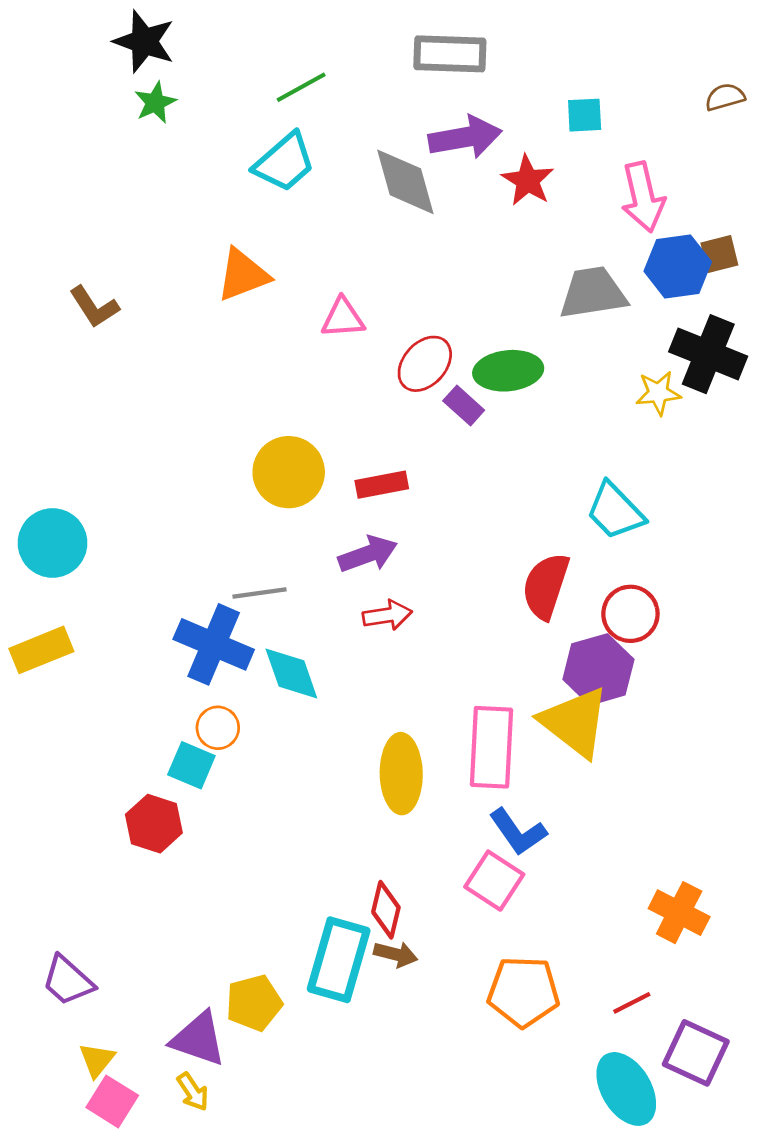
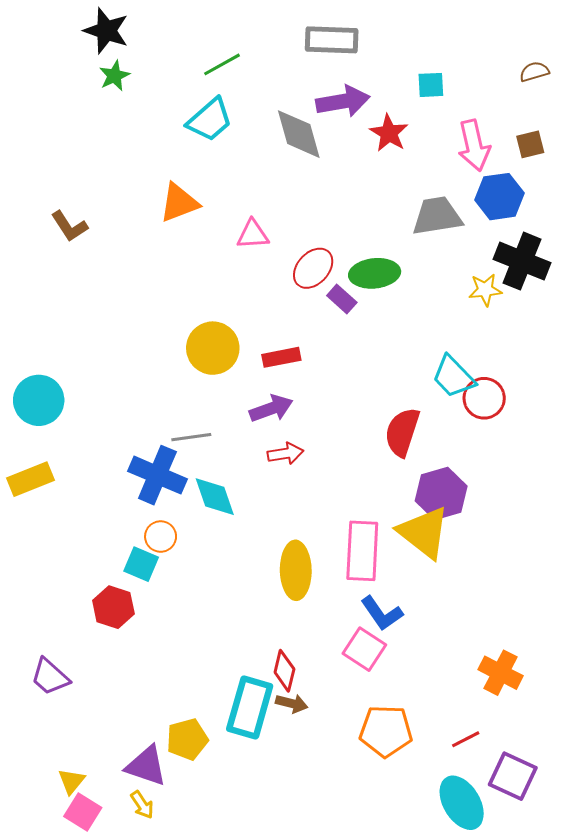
brown square: (719, 254) -> (530, 144), moved
red circle: (630, 614) -> (484, 398), moved
purple trapezoid: (68, 981) -> (50, 677), moved

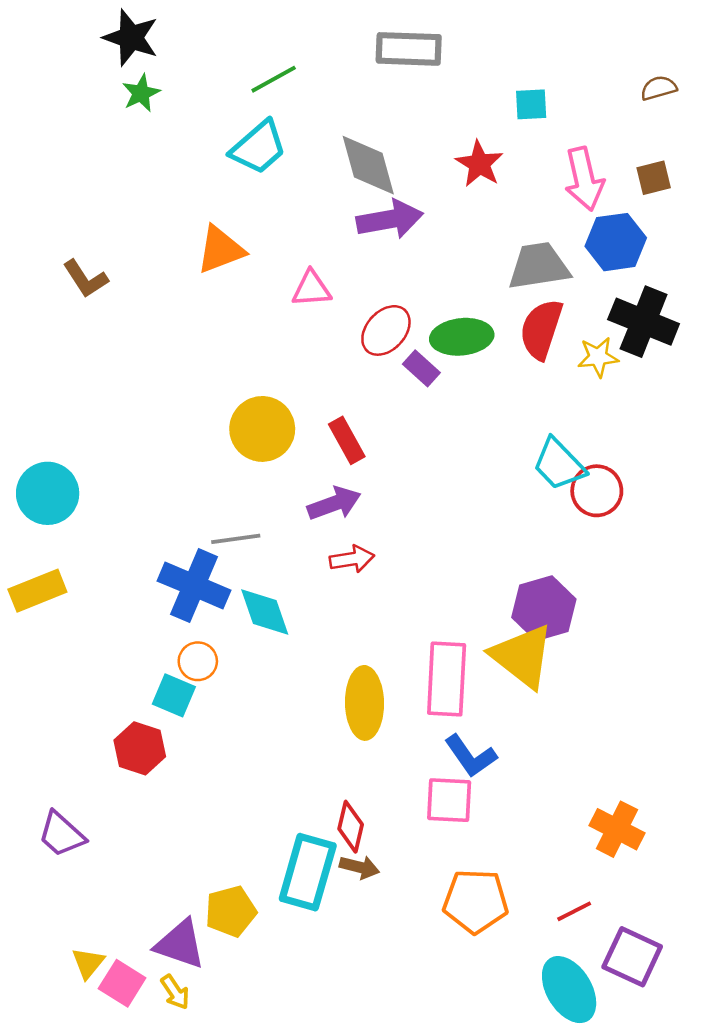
purple arrow: (343, 101) -> (390, 219), moved
red rectangle: (281, 357) -> (347, 440), turned 72
red semicircle: (402, 432) -> (541, 329), moved
pink square: (364, 649) -> (449, 800), turned -30
pink square: (83, 812) -> (122, 983), moved

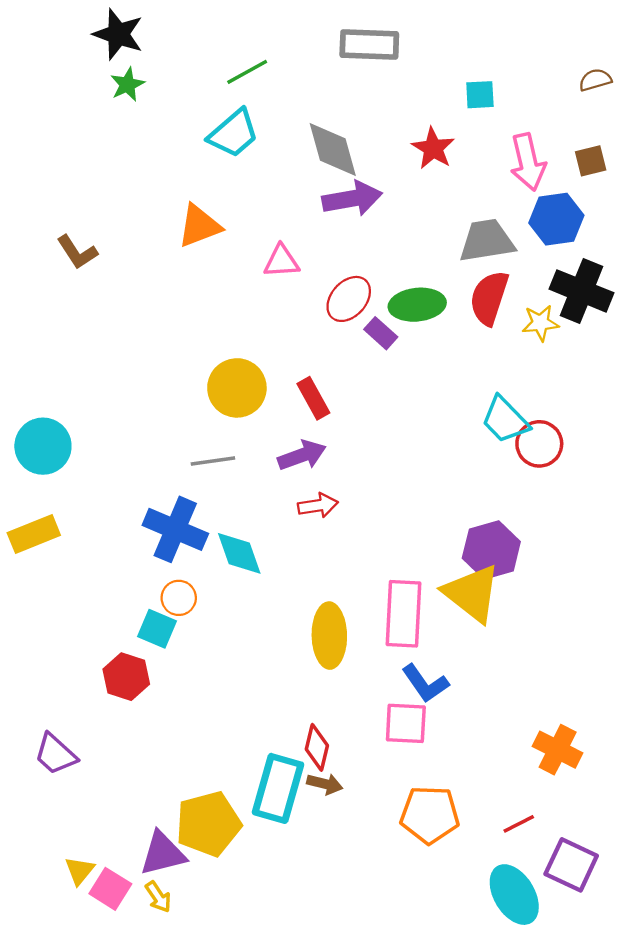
gray line: (236, 539) -> (213, 461), moved
yellow pentagon: (231, 911) -> (208, 824), size x1.4
purple triangle: (180, 944) -> (163, 853), turned -33

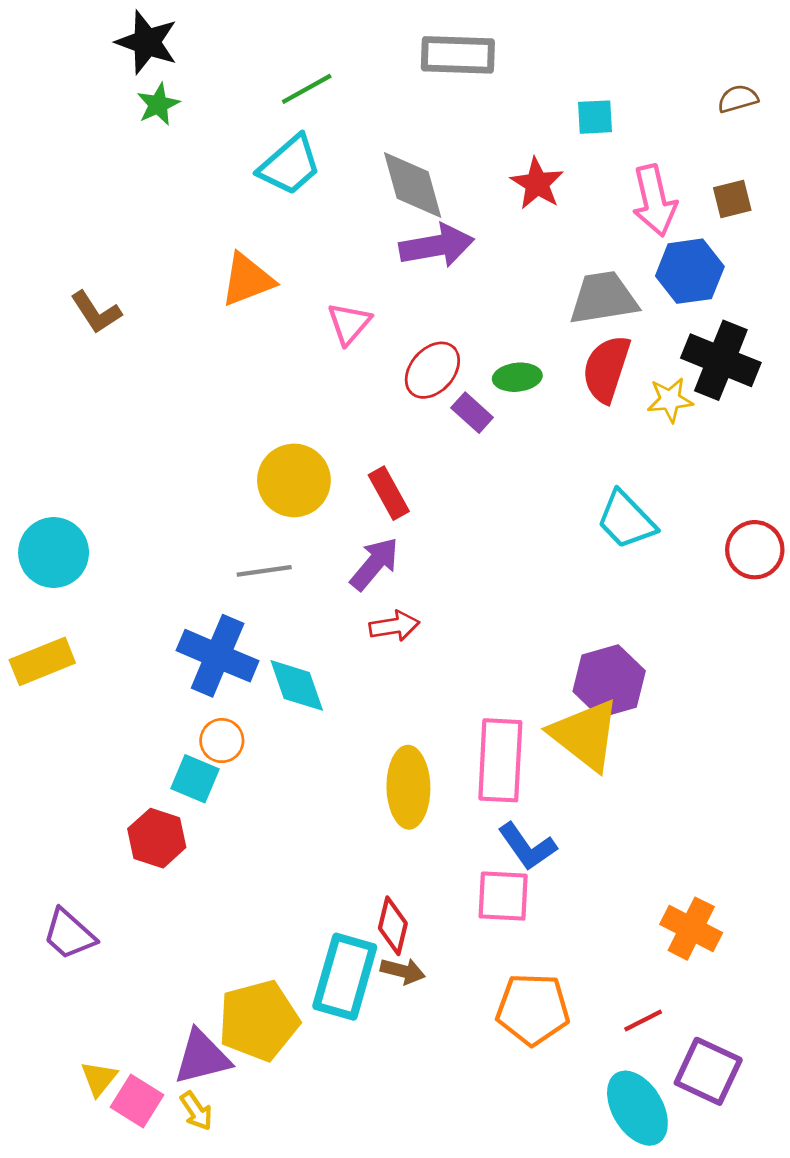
pink triangle: (281, 261) -> (349, 324), turned -45
green ellipse: (417, 305) -> (517, 377), size x0.7
red circle: (539, 444) -> (755, 550), moved
purple arrow: (302, 455) -> (375, 564), turned -30

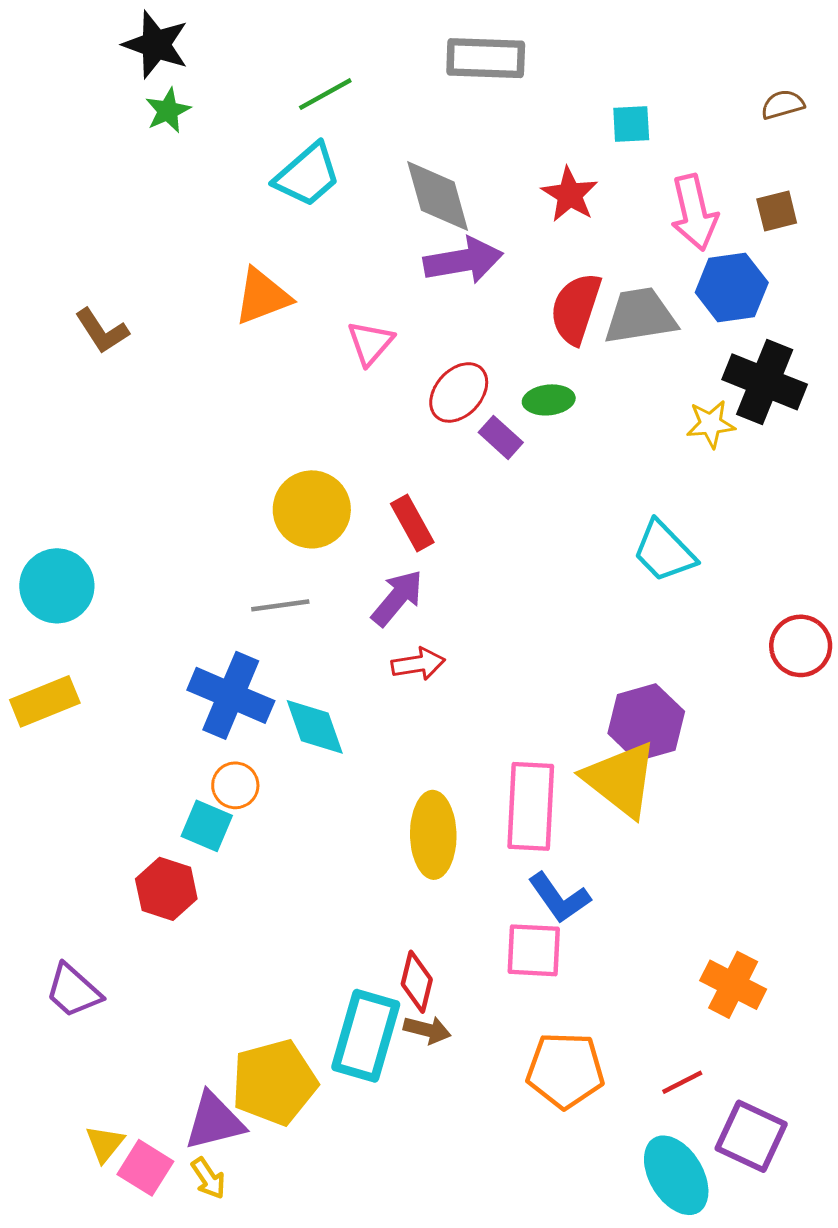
red semicircle: (606, 369) -> (576, 308), moved
red circle: (755, 550) -> (801, 646), moved

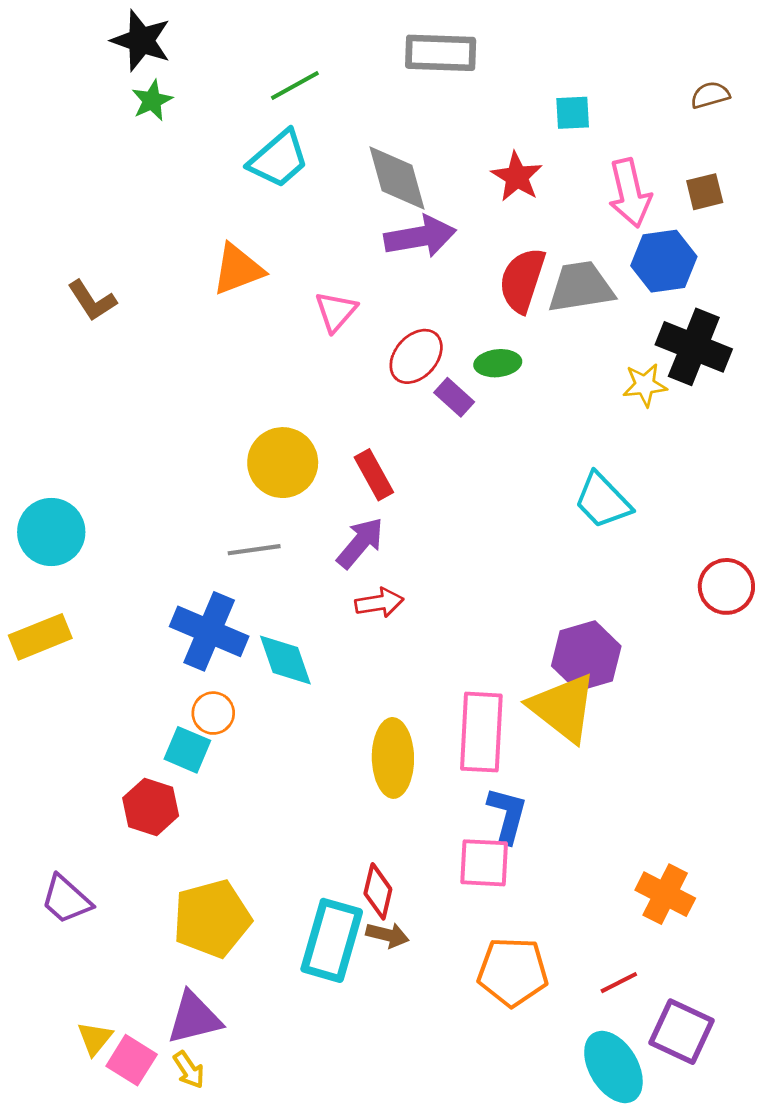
blue L-shape: (559, 898) -> (507, 815), turned -130
yellow pentagon: (274, 1082) -> (212, 919), moved

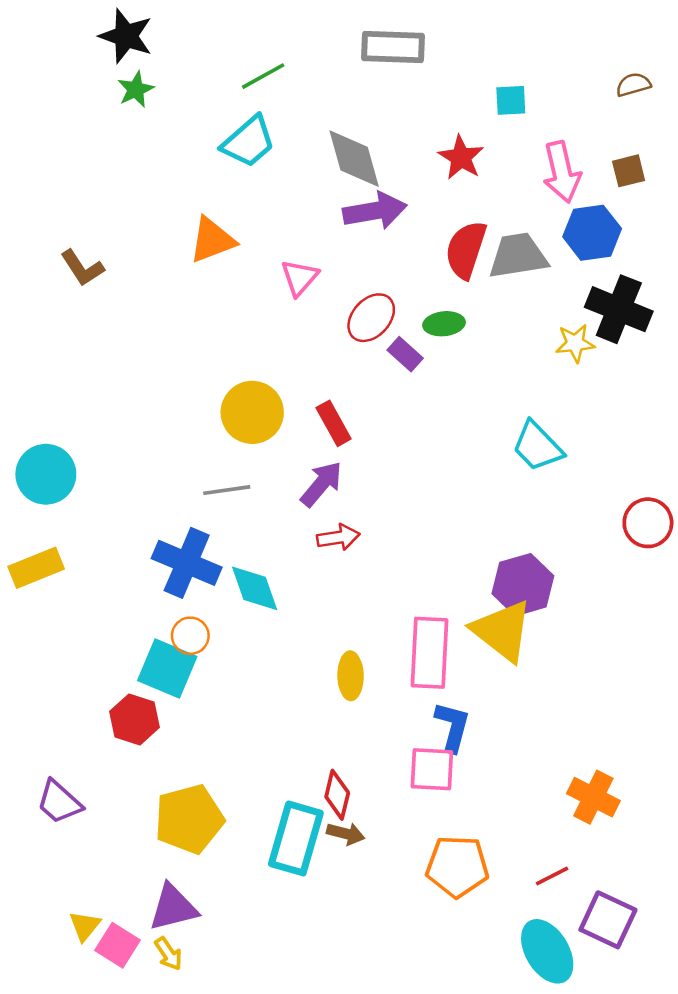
cyan square: (187, 750) -> (167, 668), size x1.4
yellow ellipse: (393, 758) -> (351, 676), size x0.7

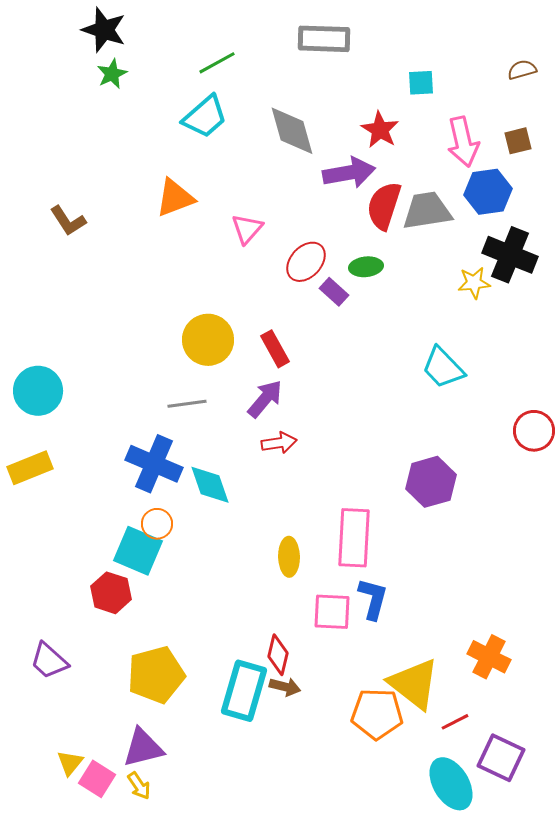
purple arrow: (375, 211) -> (349, 173), moved
yellow triangle: (502, 631) -> (414, 684), moved
pink square: (432, 769) -> (332, 612), moved

